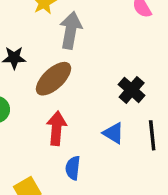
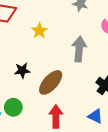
gray arrow: (71, 30) -> (79, 49), moved

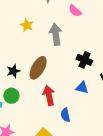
yellow star: (39, 31) -> (27, 25), moved
black star: (22, 71) -> (13, 71), moved

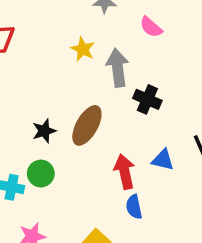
yellow star: (27, 25) -> (83, 49), moved
black cross: (84, 60) -> (147, 99), moved
red arrow: (49, 95) -> (125, 172), moved

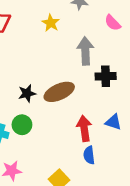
yellow star: (83, 49) -> (51, 23), moved
black cross: (147, 99) -> (106, 76), turned -30
brown ellipse: (87, 125) -> (59, 92), turned 32

